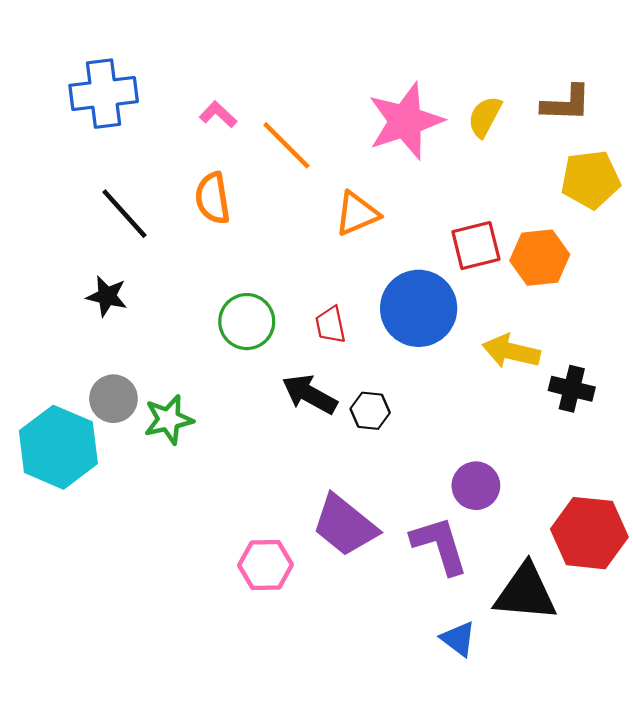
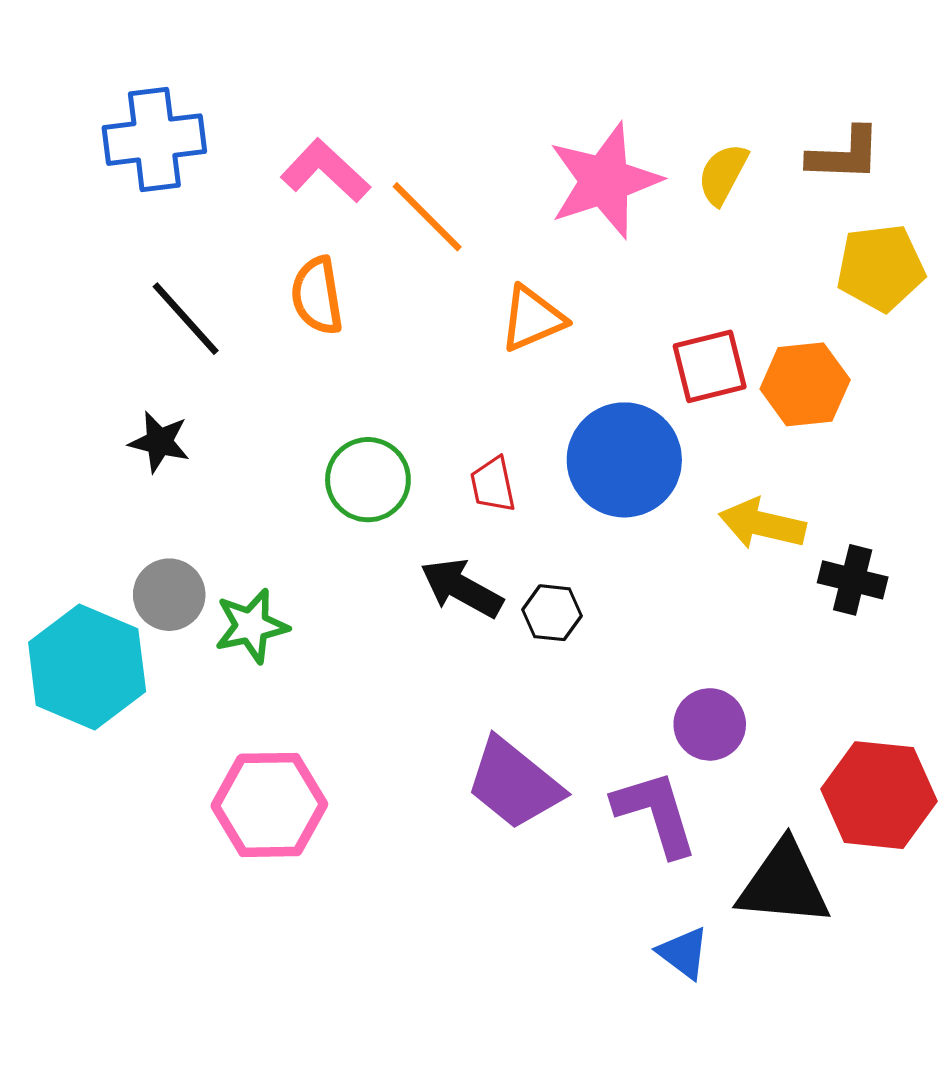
pink L-shape: (218, 114) -> (325, 171), size x1.6
pink hexagon: (265, 565) -> (269, 805), moved, size x1.4

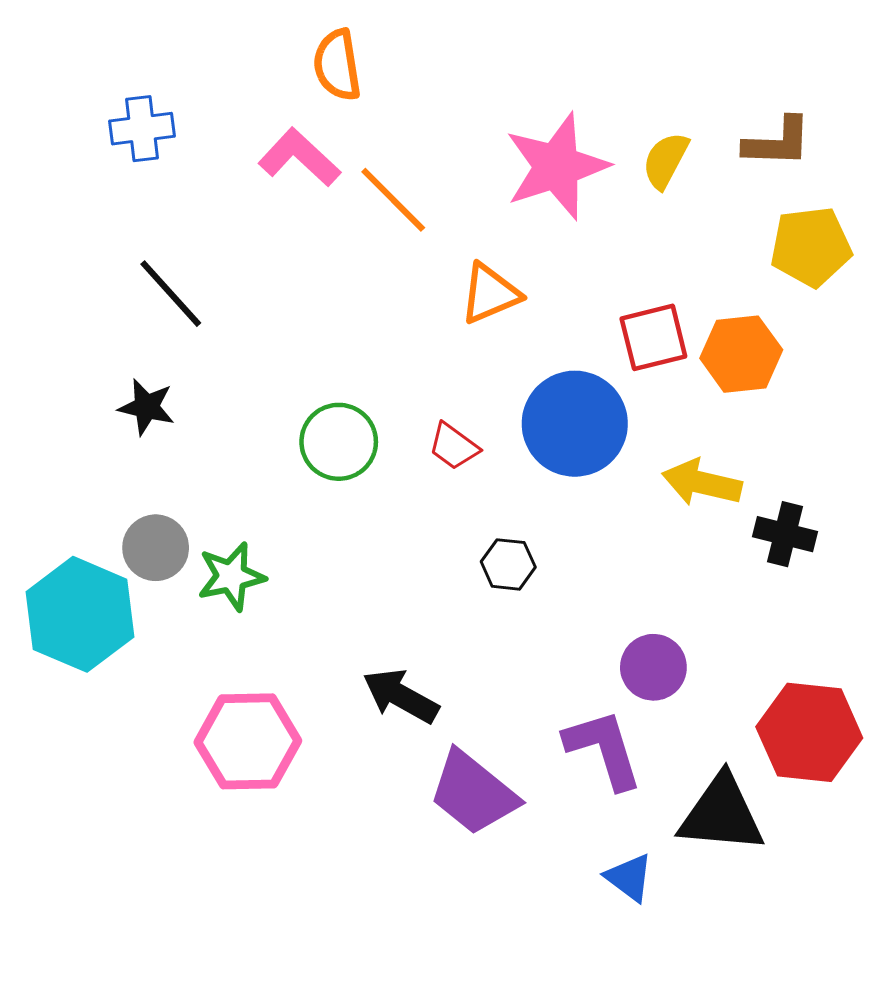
blue cross: (154, 140) -> (142, 129), size x0.7
orange semicircle: (317, 296) -> (337, 65), moved
red trapezoid: (493, 485) -> (454, 446), turned -42
black arrow: (462, 588) -> (401, 696), moved
purple trapezoid: (514, 784) -> (473, 793), moved

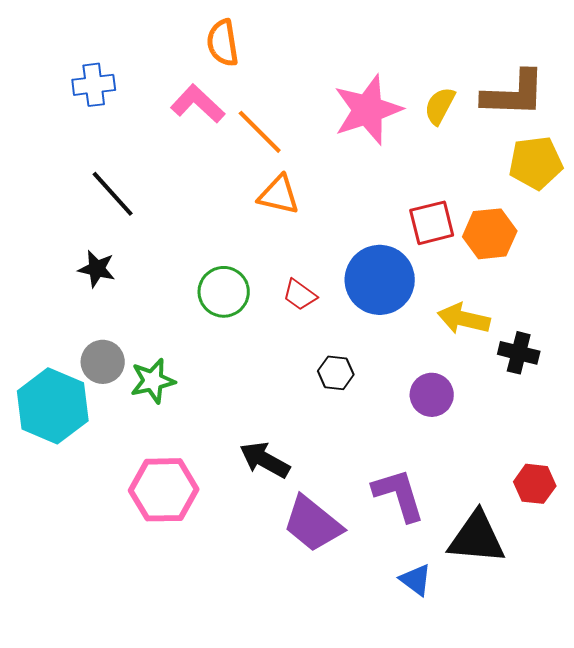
brown L-shape: (778, 142) -> (514, 94), size x1.4
orange triangle: (490, 294) -> (279, 195), moved, turned 36
purple circle: (653, 667) -> (432, 395), moved
red hexagon: (809, 732) -> (535, 484), size x0.6

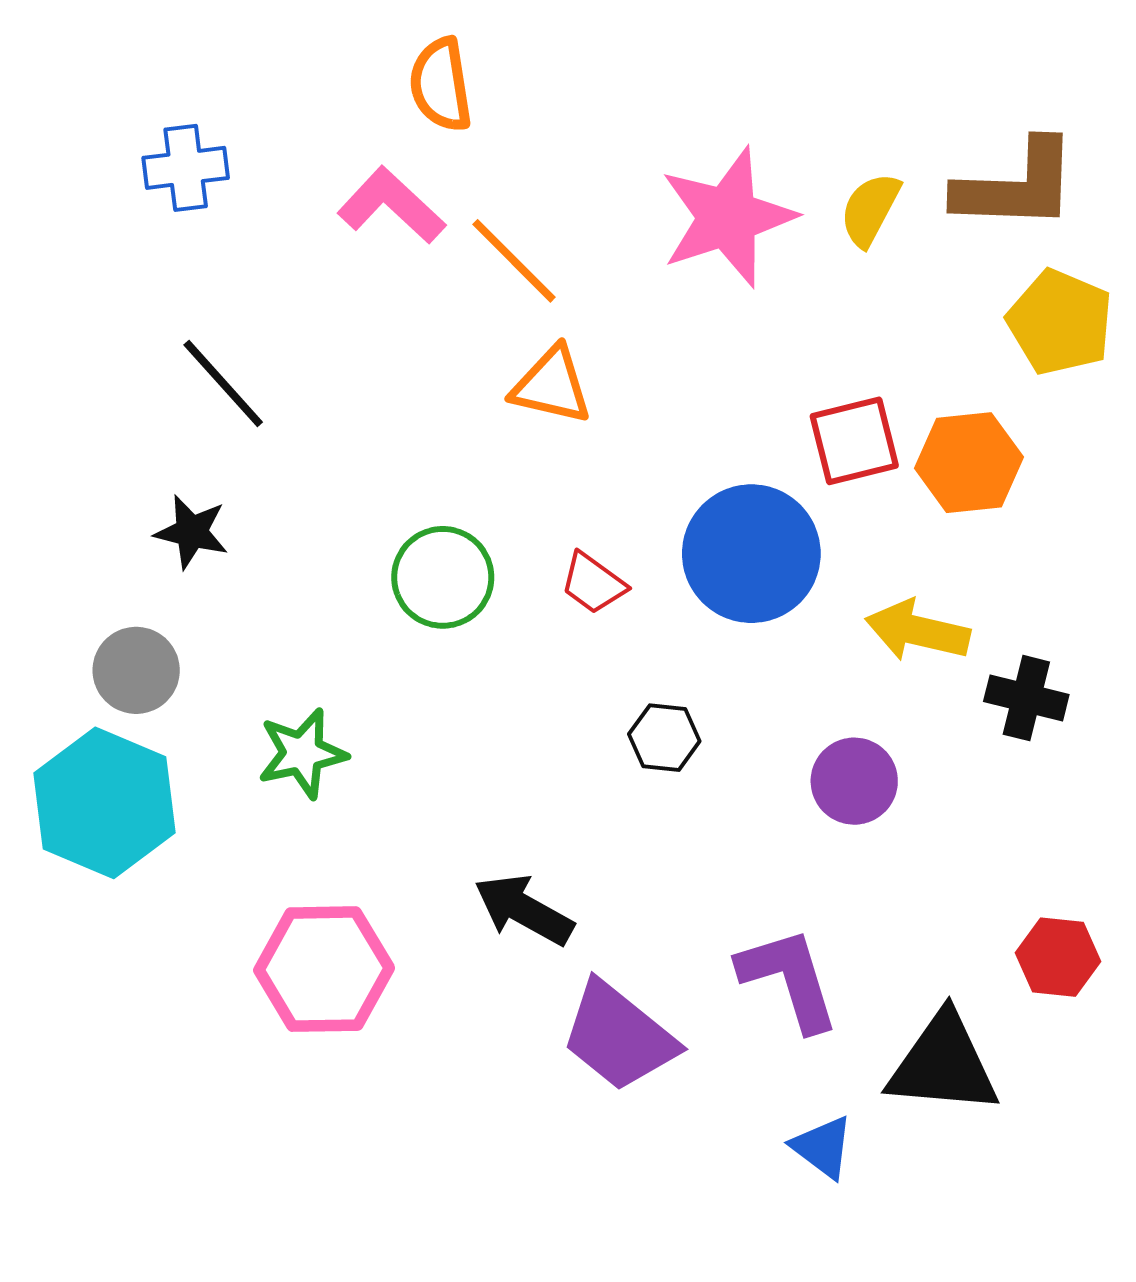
yellow pentagon: (536, 163) -> (1060, 322), turned 30
gray circle: (103, 362) -> (136, 670), moved

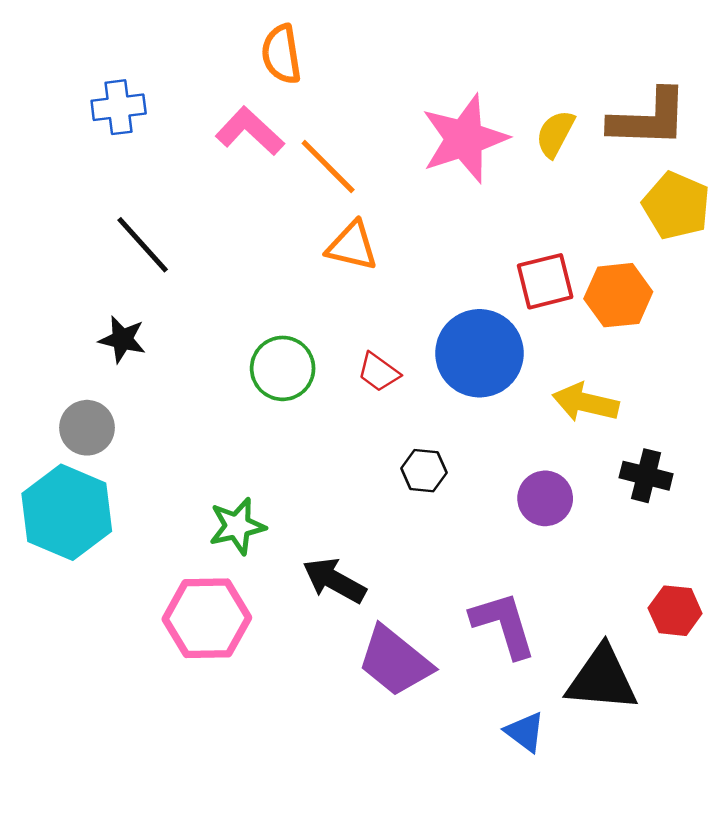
black cross: (1026, 698) -> (646, 476), moved
green star: (302, 753) -> (237, 526), moved

